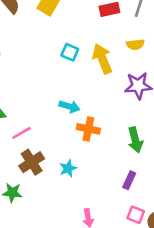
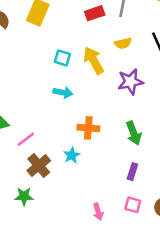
cyan arrow: (69, 106) -> (63, 92), moved
cyan star: (68, 168) -> (72, 155), moved
pink square: (136, 215) -> (133, 205), moved

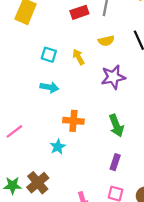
yellow arrow: (94, 60) -> (78, 57), size x0.6
brown cross: (39, 166) -> (38, 183), moved

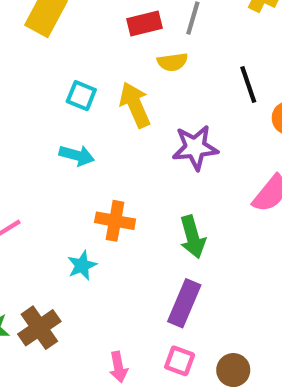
yellow semicircle: (106, 41) -> (172, 62), moved
yellow arrow: (78, 57) -> (135, 105), size x1.5
purple rectangle: (115, 162) -> (184, 303), size x1.5

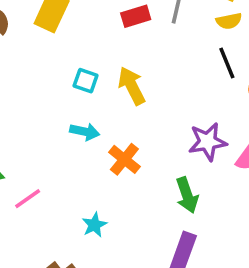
yellow semicircle: (172, 62) -> (229, 21), moved
purple star: (195, 147) -> (208, 142), moved
orange cross: (115, 221) -> (124, 159), moved, turned 32

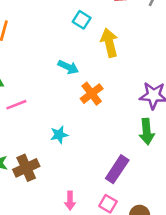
cyan square: (86, 81) -> (82, 20), moved
green arrow: (187, 195) -> (147, 132), moved

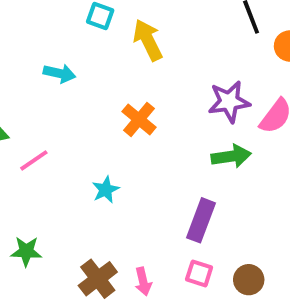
cyan arrow: (68, 67) -> (59, 73), moved
green arrow: (147, 132) -> (231, 156), turned -80
brown cross: (26, 168) -> (98, 279), moved

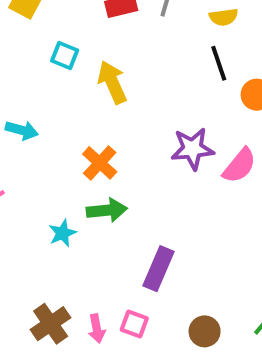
cyan arrow: (59, 73) -> (22, 130), moved
green arrow: (231, 156) -> (107, 210), moved
pink square: (199, 273) -> (134, 324), moved

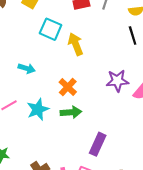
cyan square: (65, 56) -> (51, 29), size x1.5
cyan star: (62, 233) -> (38, 109), moved, size x1.5

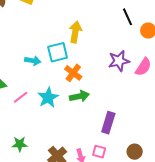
cyan square: (51, 29) -> (58, 52), moved, turned -30
yellow arrow: (76, 44) -> (75, 32), turned 40

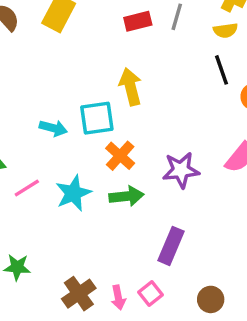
yellow arrow: (75, 32) -> (131, 87), turned -30
purple star: (119, 61) -> (181, 170), moved
pink square: (99, 152) -> (150, 294), turned 32

